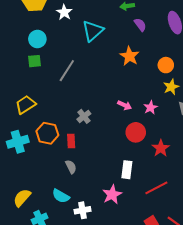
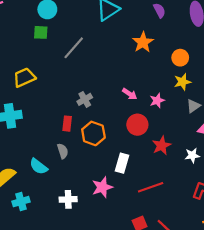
orange hexagon: (47, 133) -> (93, 133), moved
cyan semicircle: (61, 196) -> (39, 166), moved

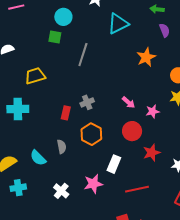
gray line: (74, 48) -> (83, 55), turned -30
red rectangle: (67, 124) -> (66, 113), moved
white cross: (68, 199) -> (61, 191), turned 35

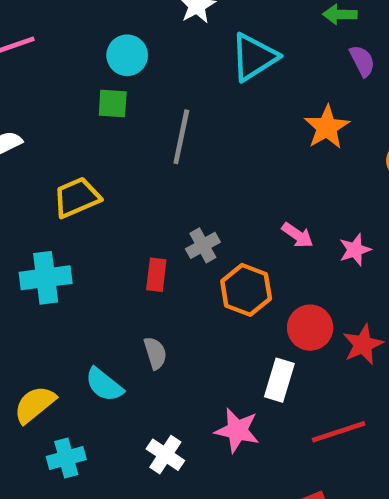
red circle: (132, 131) -> (310, 328), moved
orange hexagon: (91, 134) -> (246, 290), moved
pink star: (93, 184) -> (237, 430), turned 30

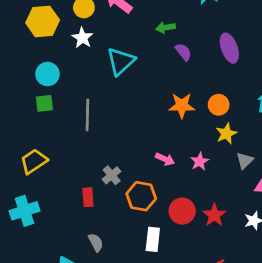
orange star: (327, 127) -> (182, 106), moved, turned -30
white rectangle: (279, 380) -> (153, 239), moved

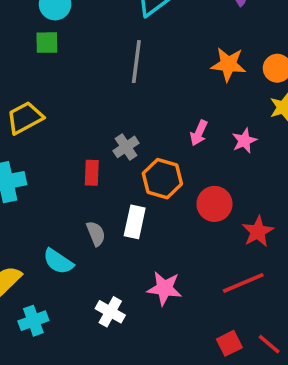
gray line: (87, 115) -> (136, 62), moved
pink arrow: (165, 159) -> (199, 133), turned 84
red star: (214, 215) -> (258, 232), moved
white rectangle: (153, 239) -> (135, 222), moved

